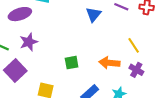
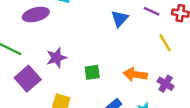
purple star: (29, 42) -> (56, 58), moved
yellow line: (134, 45) -> (165, 43), moved

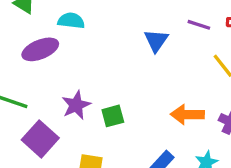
green square: (92, 72) -> (113, 116), moved

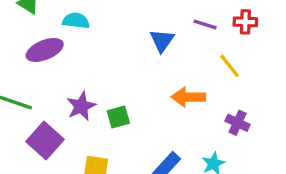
orange arrow: (187, 115) -> (188, 97), moved

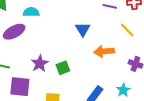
blue triangle: (162, 41) -> (83, 29), moved
purple square: (45, 141) -> (20, 87), turned -30

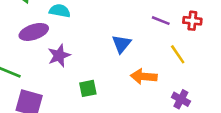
purple star: (40, 63) -> (59, 56), moved

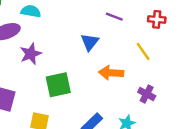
purple line: (161, 21) -> (114, 17), moved
green square: (88, 88) -> (58, 85), size x1.5

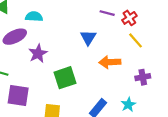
red cross: (157, 19) -> (129, 18), moved, turned -32
purple cross: (147, 94) -> (143, 77), turned -32

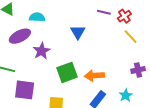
blue triangle: (88, 38) -> (78, 32), moved
orange arrow: (110, 62) -> (94, 76), moved

